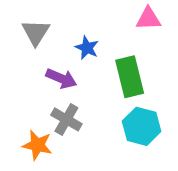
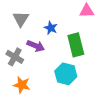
gray cross: (66, 119) -> (15, 57), moved
cyan hexagon: (142, 126) -> (66, 74), moved

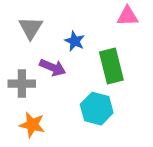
gray cross: (15, 57) -> (22, 84), turned -30

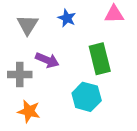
blue star: (75, 41) -> (67, 18), moved

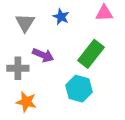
green rectangle: (100, 59) -> (91, 54), turned 52

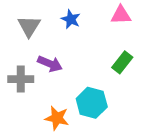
green rectangle: (91, 54) -> (122, 62), moved, size x0.7
orange star: (26, 102) -> (57, 118), moved

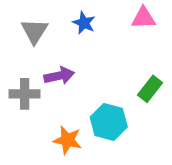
green rectangle: (122, 62) -> (150, 89), moved
purple arrow: (50, 64) -> (59, 76), turned -35

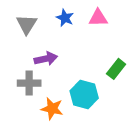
pink triangle: (143, 18) -> (98, 18), moved
gray cross: (25, 94) -> (29, 83), moved

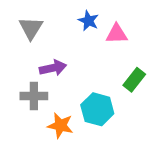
blue star: (65, 18) -> (88, 21), moved
pink triangle: (98, 18) -> (117, 34), moved

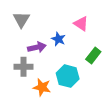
blue star: (88, 21) -> (58, 39), moved
pink triangle: (117, 34) -> (81, 24), turned 35

